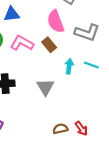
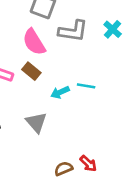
gray L-shape: (87, 33) -> (73, 31), moved
cyan arrow: (69, 66) -> (60, 92), turned -112

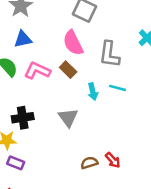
gray L-shape: (73, 31) -> (109, 54), moved, turned 84
cyan arrow: (60, 92) -> (93, 92), turned -84

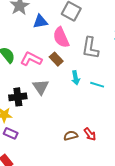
blue triangle: (23, 39) -> (40, 22), moved
cyan line: (118, 88) -> (97, 85), moved
gray triangle: (68, 117) -> (41, 87), moved

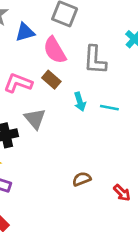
red arrow: (90, 134) -> (122, 193), moved

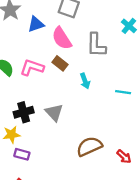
cyan line: (109, 108) -> (123, 92), moved
gray triangle: (35, 119) -> (54, 112), moved
brown semicircle: (82, 179) -> (89, 146), size x1.6

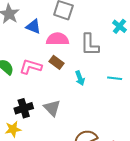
blue triangle: (36, 24) -> (33, 27), turned 42
pink semicircle: (62, 38) -> (58, 39), turned 125
cyan line: (123, 92) -> (115, 78), moved

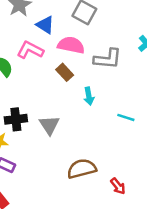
gray L-shape: (90, 45) -> (108, 59), turned -95
pink L-shape: (31, 67) -> (30, 50), moved
cyan line: (115, 78) -> (126, 117), moved

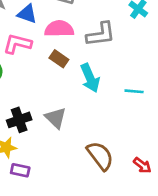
cyan arrow: (89, 96) -> (90, 78), size x1.5
brown semicircle: (82, 169) -> (100, 156), turned 80

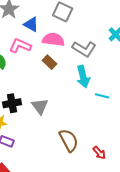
gray L-shape: (101, 34) -> (84, 49), turned 30
cyan arrow: (90, 78) -> (83, 77), moved

